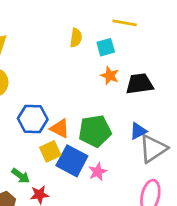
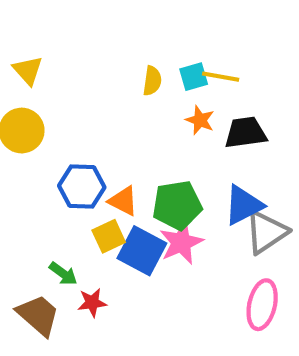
yellow line: (125, 23) -> (221, 77), moved
yellow semicircle: (76, 38) -> (152, 81), moved
blue triangle: (138, 131) -> (243, 205), size x1.5
pink star: (98, 172) -> (181, 242), moved, size x1.5

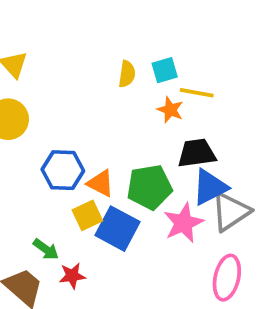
yellow line: (221, 77) -> (197, 93), moved
black trapezoid: (246, 133) -> (197, 153), moved
pink star: (181, 242) -> (183, 223), moved

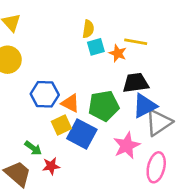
cyan square: (165, 70) -> (96, 47), moved
pink star: (183, 223) -> (127, 146), moved

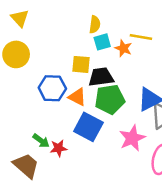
black trapezoid: (136, 83) -> (101, 77), moved
yellow square: (61, 125) -> (81, 64), moved, turned 30
red star: (51, 166) -> (59, 148), moved

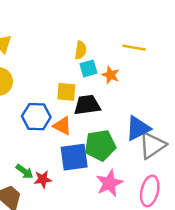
yellow line: (141, 37) -> (134, 48), moved
green pentagon: (110, 99) -> (100, 145), moved
blue square: (88, 127) -> (74, 157), turned -36
pink star: (132, 138) -> (109, 183), moved

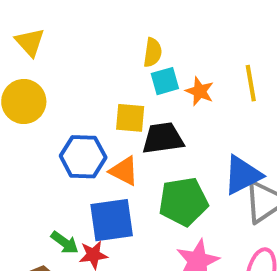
yellow line: (134, 48) -> (251, 83), moved, turned 70
blue square: (74, 157) -> (112, 220), moved

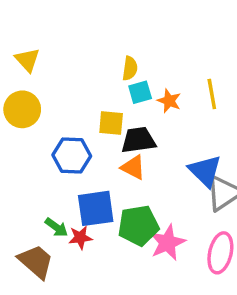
orange triangle: (124, 171) -> (133, 167), moved
blue triangle: (243, 175) -> (205, 171), turned -48
green pentagon: (183, 202) -> (138, 226), moved

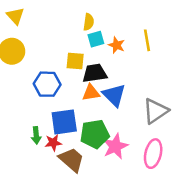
orange triangle: (133, 167) -> (91, 93), turned -36
blue triangle: (205, 171) -> (114, 95), moved
green arrow: (56, 227) -> (36, 135), turned 49
brown trapezoid: (36, 261) -> (71, 160), moved

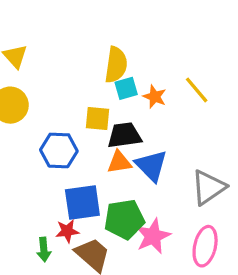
yellow semicircle: (89, 22) -> (116, 65), size x1.5
yellow line: (147, 40) -> (197, 90), turned -30
green arrow: (36, 135) -> (44, 250), moved

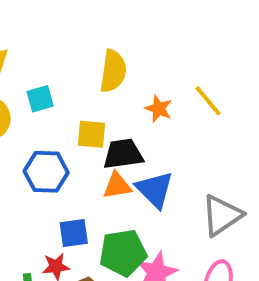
cyan square: (126, 88) -> (40, 99), moved
blue square: (82, 203) -> (74, 233), size x0.7

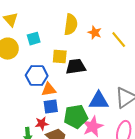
orange star: (159, 109) -> (95, 33), moved
orange triangle: (117, 186) -> (49, 90), moved
blue triangle: (155, 190) -> (99, 101), moved, turned -45

